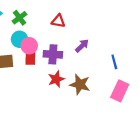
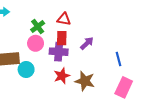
green cross: (20, 18) -> (38, 26), moved
cyan circle: (20, 39) -> (26, 70), moved
red rectangle: (30, 58) -> (62, 38), moved

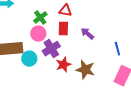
purple arrow: (87, 43) -> (87, 34), turned -96
purple cross: (59, 52) -> (51, 49), moved, turned -36

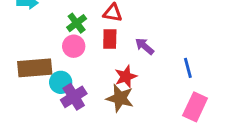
purple cross: (51, 49) -> (74, 97), moved
red star: (63, 65) -> (126, 77), moved
brown star: (85, 70) -> (120, 98), moved

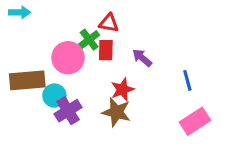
green cross: (77, 23) -> (89, 40), moved
pink circle: (74, 46) -> (68, 58), size x1.4
pink rectangle: (195, 107) -> (195, 121), turned 32

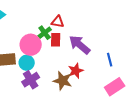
purple arrow: (142, 58) -> (80, 45), size x1.6
red star: (122, 89) -> (76, 71), moved
cyan circle: (54, 96) -> (27, 63), moved

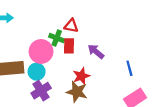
green cross: (45, 33) -> (57, 38), turned -32
purple arrow: (80, 45) -> (96, 51), size x0.7
red star: (76, 71) -> (81, 76), moved

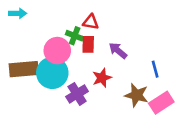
cyan circle: (37, 72) -> (52, 73), size x1.6
purple cross: (41, 91) -> (77, 94), moved
brown star: (77, 92) -> (137, 95), moved

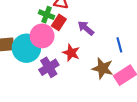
red rectangle: (88, 44) -> (59, 22), turned 32
pink circle: (57, 51) -> (42, 36), moved
red star: (102, 78) -> (71, 53), turned -30

